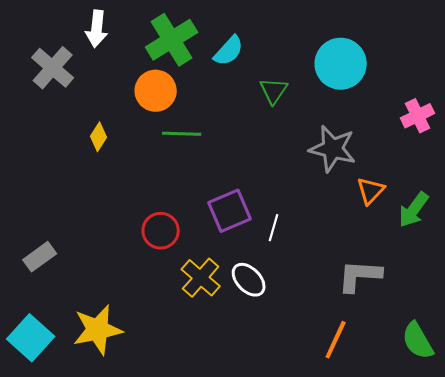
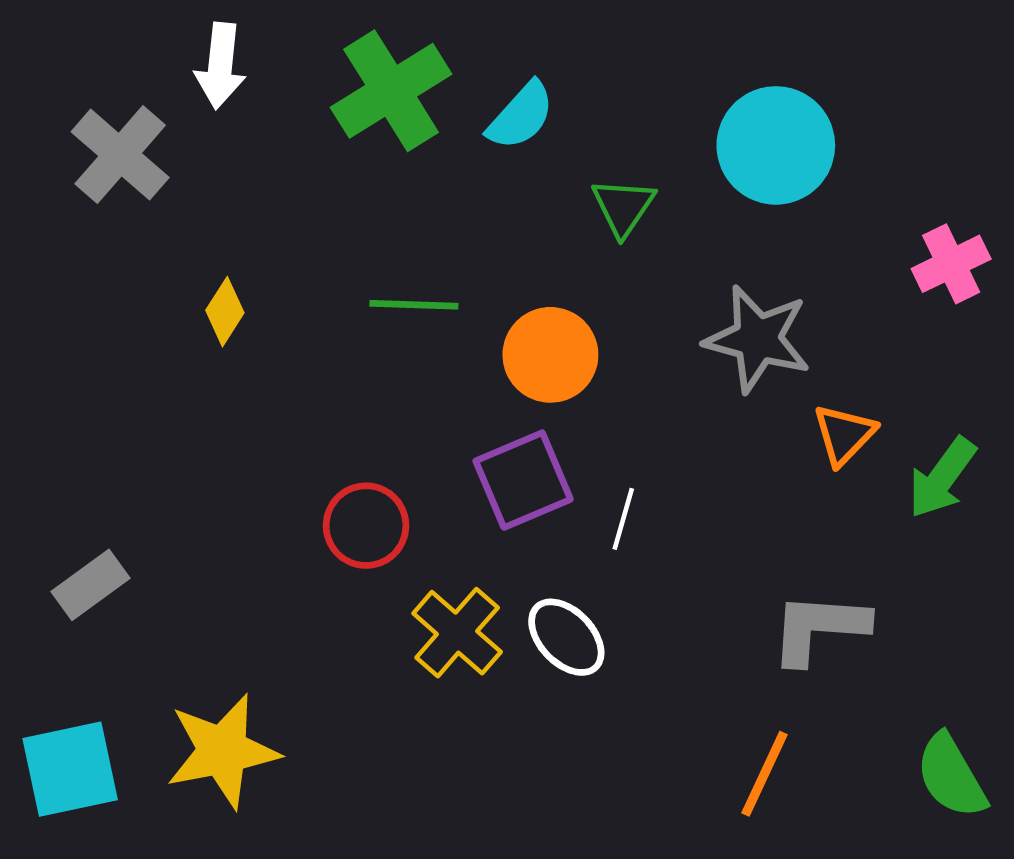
orange circle: (156, 91) -> (550, 355), moved
cyan square: (31, 338) -> (70, 769), turned 36

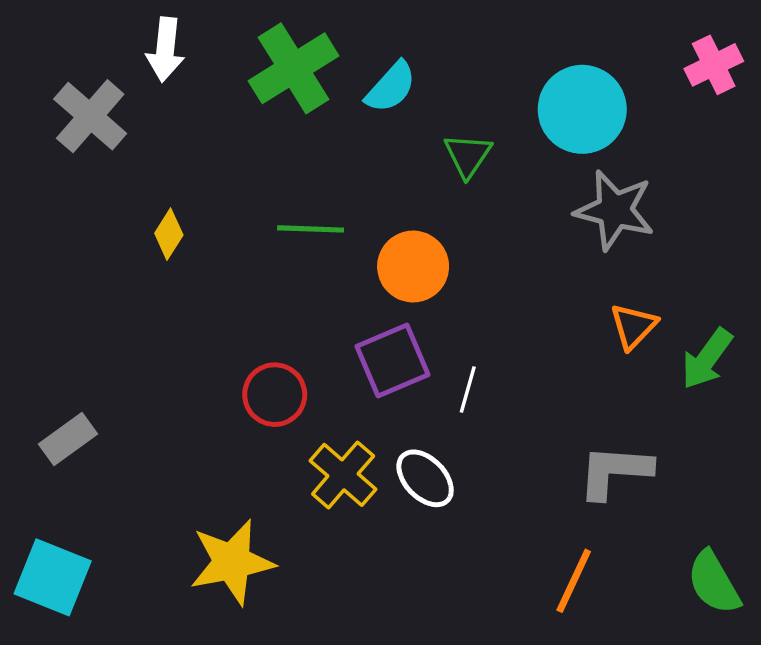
pink cross: (951, 264) -> (714, 65), moved
gray star: (758, 339) -> (615, 210), moved
yellow star: (223, 751) -> (232, 562), moved
cyan square: (70, 769) -> (53, 577), turned 34

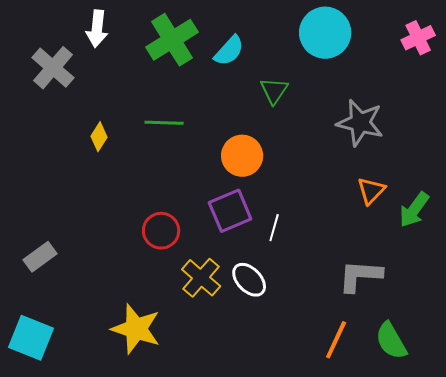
cyan circle: (582, 109) -> (325, 33), moved
green line: (311, 229) -> (164, 123), moved
yellow star: (232, 562) -> (136, 329), turned 30
green semicircle: (714, 583) -> (391, 341), moved

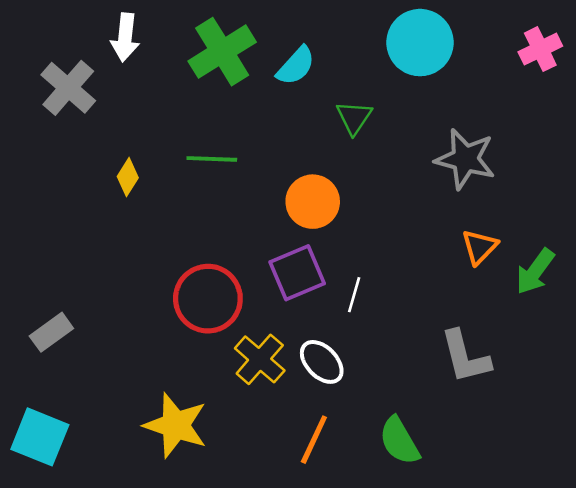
red circle: (161, 231) -> (208, 299), size x1.4
gray L-shape: (360, 276) -> (465, 357), turned -108
orange line: (336, 340) -> (314, 440), moved
green semicircle: (391, 341) -> (399, 441), moved

